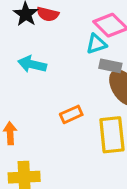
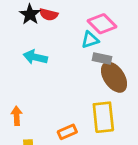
orange rectangle: (71, 114) -> (67, 132), moved

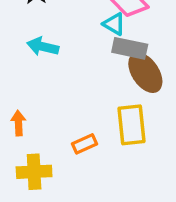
cyan triangle: (90, 40) -> (114, 24), turned 48
gray rectangle: (102, 58) -> (130, 48), size x1.4

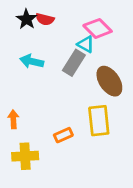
gray rectangle: (130, 48) -> (74, 63), moved, turned -70

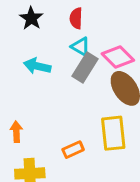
red semicircle: (45, 19) -> (76, 18), moved, turned 78
pink diamond: (98, 28) -> (118, 57), moved
cyan triangle: (86, 44) -> (81, 47), moved

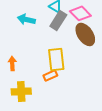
yellow rectangle: (113, 133) -> (56, 59), moved

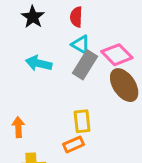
yellow rectangle: (56, 59) -> (82, 121), size x0.7

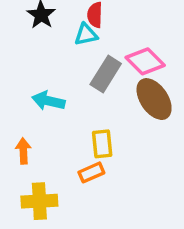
cyan triangle: (81, 45) -> (86, 35), moved, turned -42
cyan arrow: (39, 63) -> (48, 101), moved

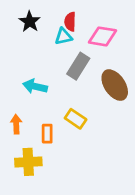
pink diamond: (145, 61) -> (103, 36), moved, turned -36
yellow rectangle: (102, 144) -> (76, 119), turned -50
orange rectangle: (91, 172) -> (47, 134), moved, turned -66

